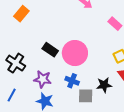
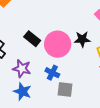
black star: (104, 85) -> (82, 39), moved

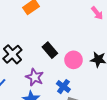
pink circle: (58, 44) -> (74, 60), size x0.7

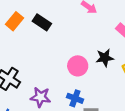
black rectangle: (50, 50) -> (42, 22), moved

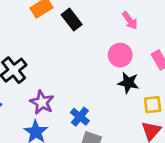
pink circle: (78, 66) -> (120, 55), moved

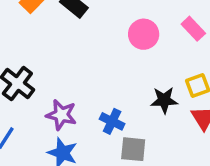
black star: (128, 83) -> (164, 100), moved

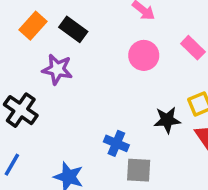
purple star: (61, 115) -> (57, 69), moved

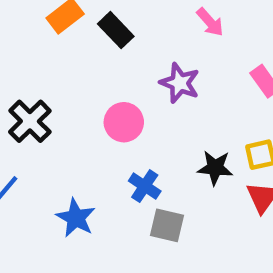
pink circle: (144, 55) -> (124, 122), moved
purple star: (57, 69) -> (180, 83), moved

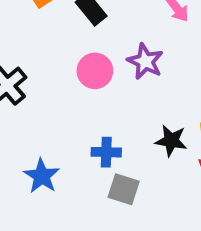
pink circle: (124, 122) -> (95, 71), moved
blue cross: (145, 186) -> (106, 152), turned -36

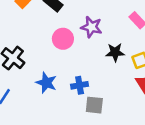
black star: (171, 141) -> (115, 52), moved
blue star: (42, 176) -> (46, 83), moved

